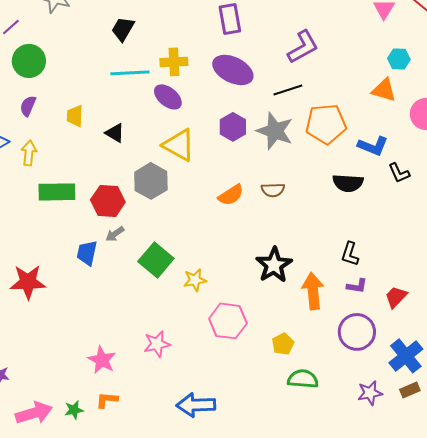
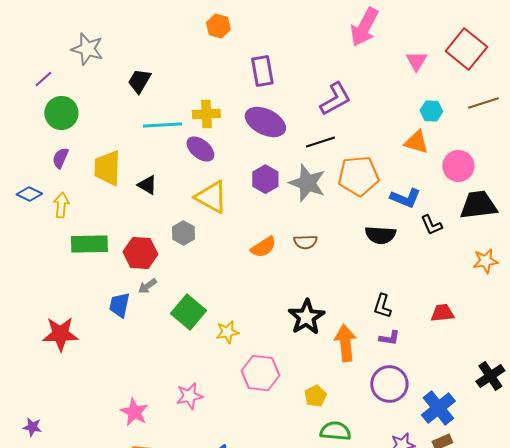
black trapezoid: (123, 29) -> (139, 81), moved
yellow trapezoid: (75, 116) -> (107, 168), size x1.6
gray hexagon: (151, 181) -> (183, 233), size x0.7
red trapezoid: (396, 297) -> (442, 313), moved, turned 40

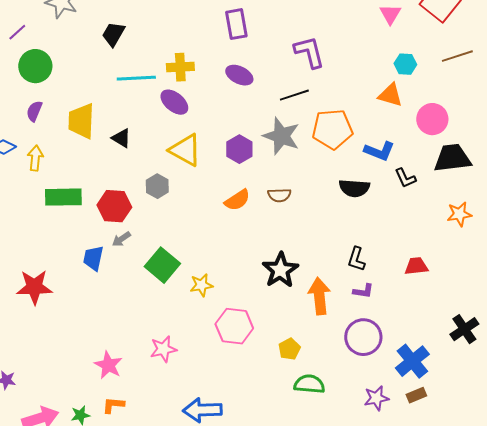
purple L-shape: (335, 99) -> (309, 52), turned -75
purple ellipse: (265, 122) -> (239, 75), size x0.7
purple hexagon: (265, 179) -> (239, 149), moved

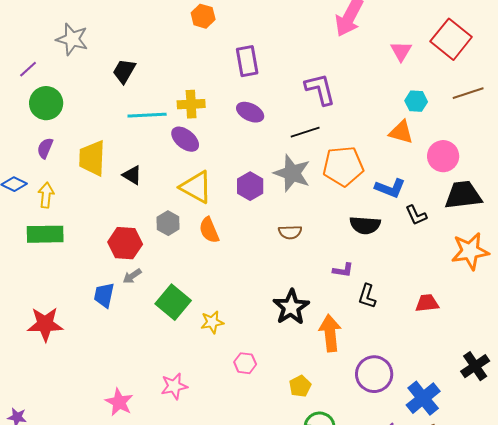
green rectangle: (63, 197) -> (45, 234), moved
orange semicircle: (237, 200) -> (209, 230), moved, turned 100
orange star: (459, 214) -> (470, 251), size x1.5
purple L-shape: (363, 291) -> (343, 270), moved
pink hexagon: (234, 326) -> (245, 363), size x0.6

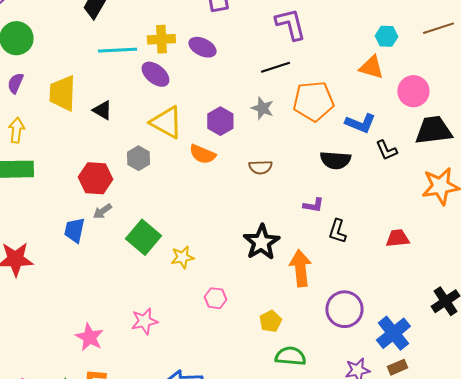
purple ellipse: (250, 112) -> (202, 47), moved
gray star: (292, 173) -> (262, 108), size x0.6
orange semicircle: (209, 230) -> (202, 154), moved, turned -44

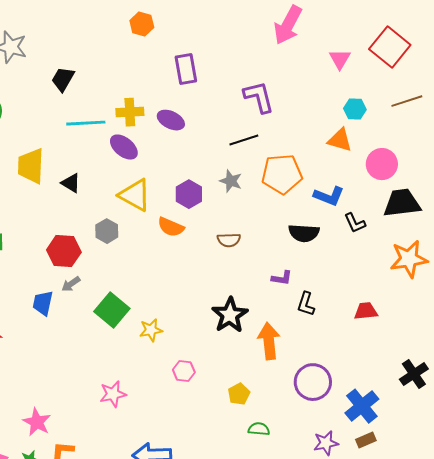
pink star: (89, 337) -> (37, 422), moved
green semicircle: (290, 356) -> (259, 429), size x0.7

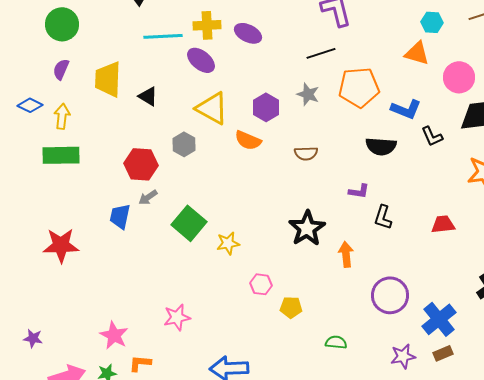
orange arrow: (269, 341) -> (346, 254), size x0.7
pink star: (113, 394) -> (177, 317), moved
yellow pentagon: (239, 394) -> (291, 307), moved, turned 30

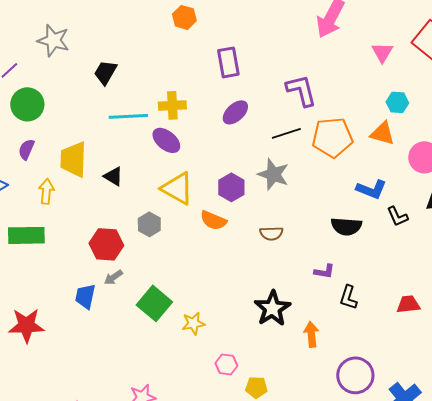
purple ellipse: (248, 33) -> (235, 112), moved, turned -68
orange pentagon: (359, 87) -> (332, 137), moved
gray star: (308, 94) -> (273, 174), size x1.4
yellow arrow: (62, 116) -> (46, 191), moved

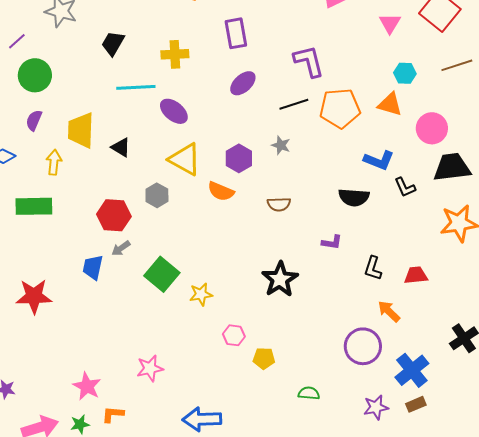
yellow cross: (172, 105) -> (175, 54), moved
gray star: (273, 174) -> (281, 145), size x0.6
black L-shape: (348, 297) -> (373, 268), moved
orange arrow: (311, 334) -> (389, 311), moved, turned -40

